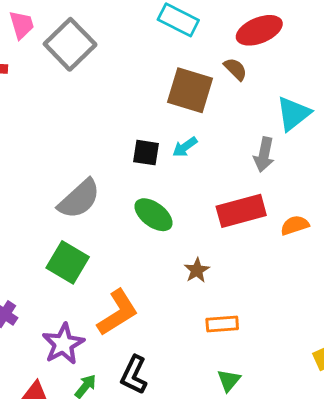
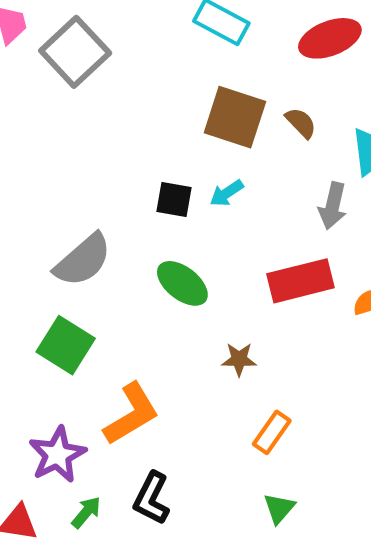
brown semicircle: (235, 69) -> (301, 123), moved
brown star: (197, 270) -> (239, 359), turned 30
orange rectangle: (222, 324) -> (272, 432), turned -52

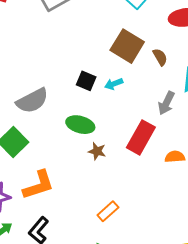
red rectangle: (300, 281) -> (141, 137), turned -60
green ellipse: (182, 283) -> (80, 125), turned -36
brown star: (239, 359) -> (97, 151), moved

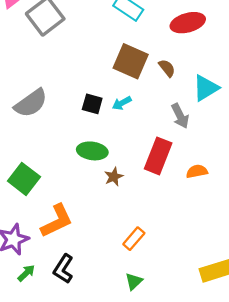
gray semicircle: (32, 101) -> (31, 103), moved
gray arrow: (166, 103) -> (180, 116), turned -45
brown star: (97, 151) -> (114, 177), turned -30

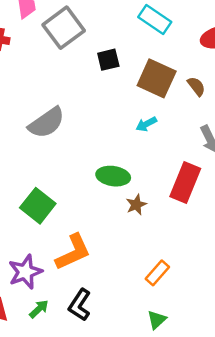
black square: (92, 104) -> (108, 60), moved, turned -30

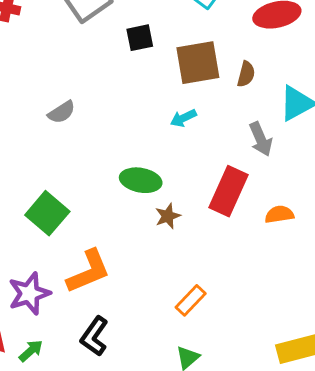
brown square: (157, 78) -> (198, 63), turned -36
brown semicircle: (196, 86) -> (246, 74), turned 50
gray semicircle: (47, 123) -> (62, 112), size x0.6
green arrow: (39, 309) -> (31, 351), moved

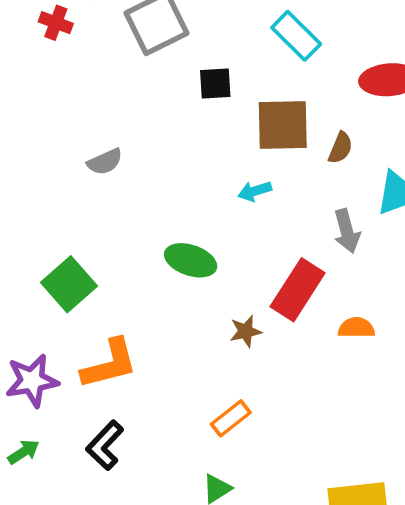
brown star: (168, 216) -> (246, 331), moved

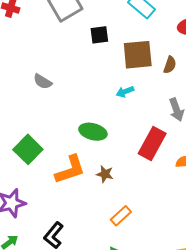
gray semicircle: (105, 162) -> (43, 82), turned 60
brown star: (246, 331) -> (105, 174), moved, turned 30
orange L-shape: (109, 364) -> (70, 170), moved

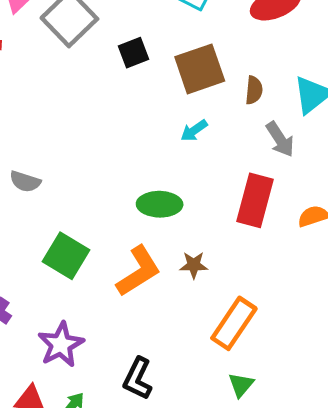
brown semicircle: (170, 65) -> (254, 90), moved
gray semicircle: (43, 82) -> (25, 182), moved
orange rectangle: (121, 216) -> (234, 323), size x1.5

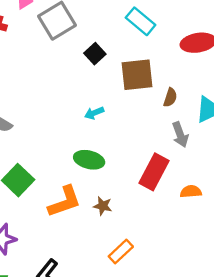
black square: (133, 53) -> (95, 54), turned -35
cyan arrow: (194, 131) -> (94, 113), moved
orange rectangle: (234, 323) -> (121, 252), size x0.7

